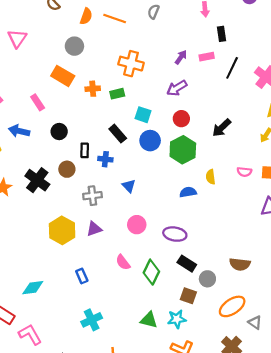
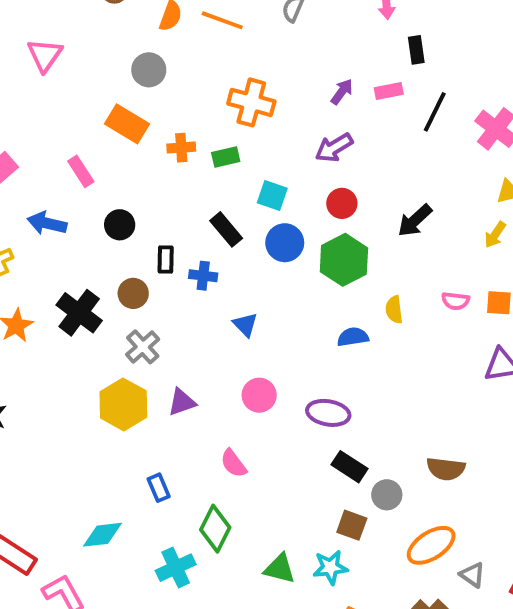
gray cross: (92, 196) -> (143, 347), moved, turned -36
green diamond: (151, 272) -> (215, 529), moved
cyan diamond: (33, 288) -> (102, 535), moved

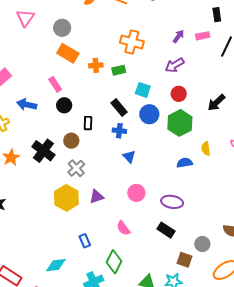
gray circle: (149, 70) -> (62, 28), moved
pink rectangle: (81, 171) -> (55, 84), moved
blue cross: (203, 276) -> (119, 131), moved
black rectangle: (350, 467) -> (166, 230), moved

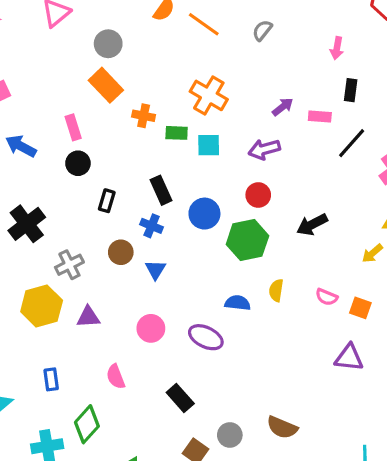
cyan square: (143, 90) -> (209, 145), moved, turned -35
brown circle: (71, 141) -> (121, 252), moved
purple ellipse: (172, 202) -> (206, 337), moved

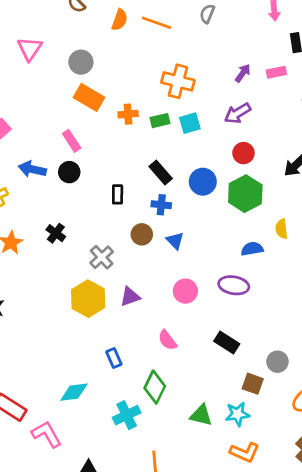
black circle: (78, 163) -> (69, 172), moved
black cross: (27, 224) -> (56, 233), size x0.6

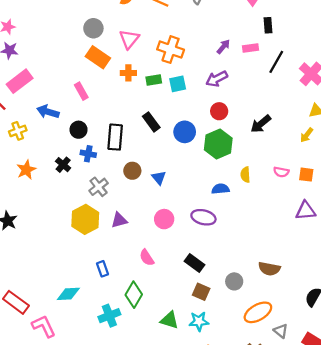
pink triangle: (30, 49) -> (129, 39), moved
black circle: (69, 172) -> (79, 130), moved
black rectangle: (118, 194) -> (115, 137), size x1.6
blue cross: (161, 205) -> (88, 154), moved
brown square: (253, 384) -> (201, 292), moved

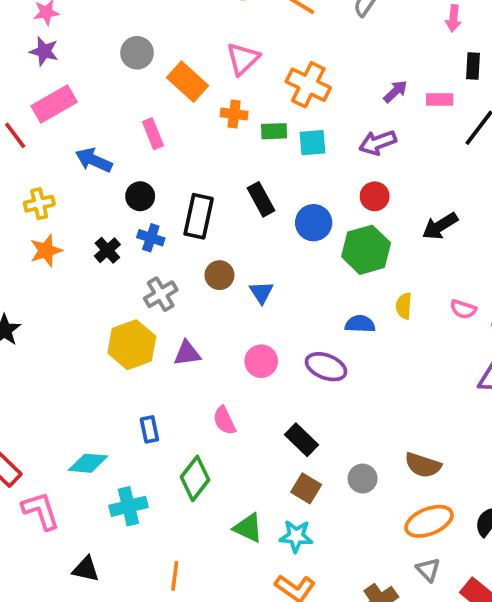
gray circle: (93, 28) -> (137, 53), moved
yellow cross: (18, 131) -> (39, 204), moved
orange ellipse: (258, 312) -> (429, 521), moved
cyan cross: (109, 316) -> (128, 506), moved

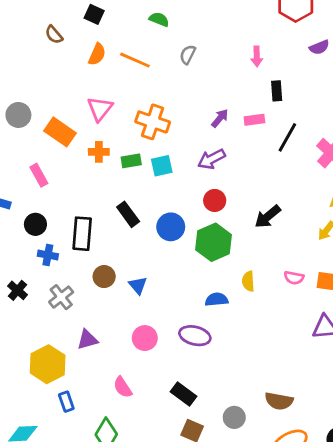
black cross: (107, 250) -> (18, 290), moved
yellow hexagon: (132, 345) -> (48, 364), moved

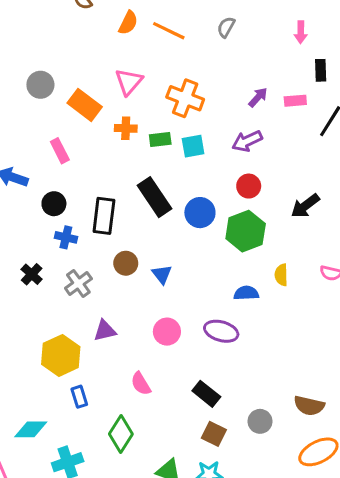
black rectangle: (128, 214) -> (154, 197), size x1.4

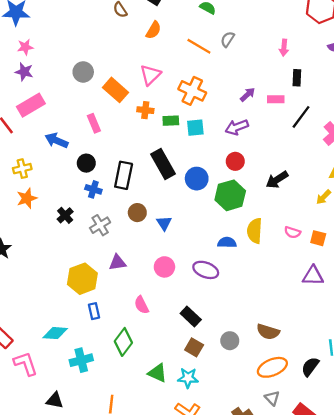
orange line: (169, 31) -> (199, 46), moved
yellow semicircle: (281, 275) -> (255, 231), size x1.5

